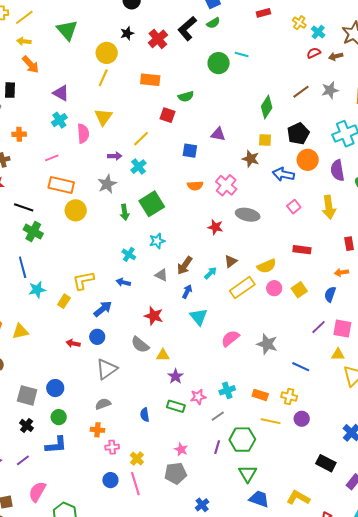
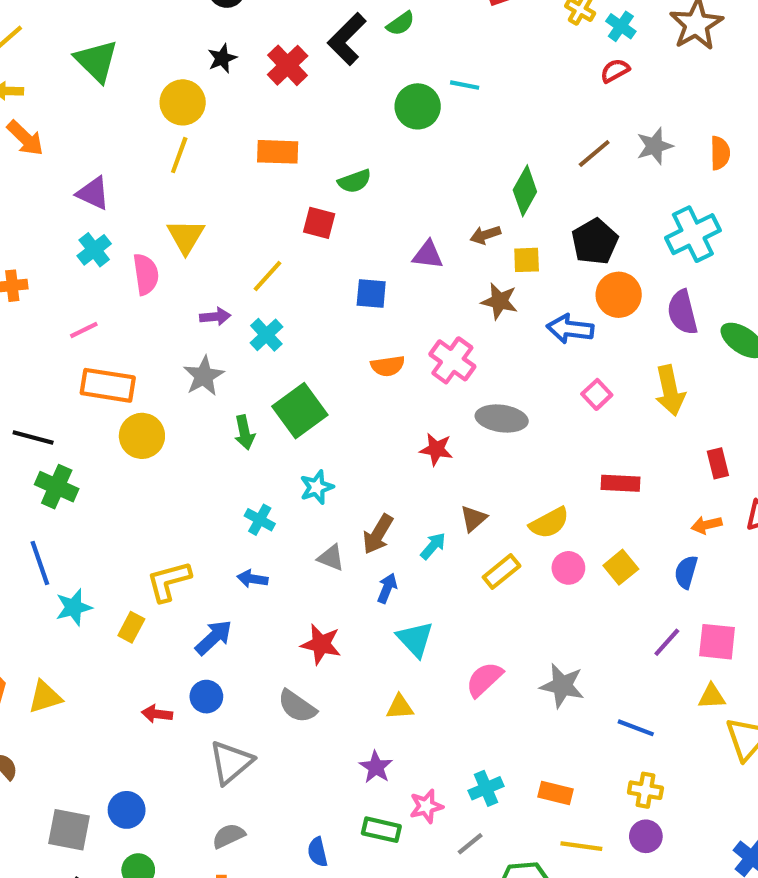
brown arrow: (336, 56) -> (485, 235), moved
yellow rectangle: (242, 288) -> (502, 572), size x0.7
yellow triangle: (163, 355) -> (400, 707), moved
yellow cross: (289, 396) -> (645, 790), moved

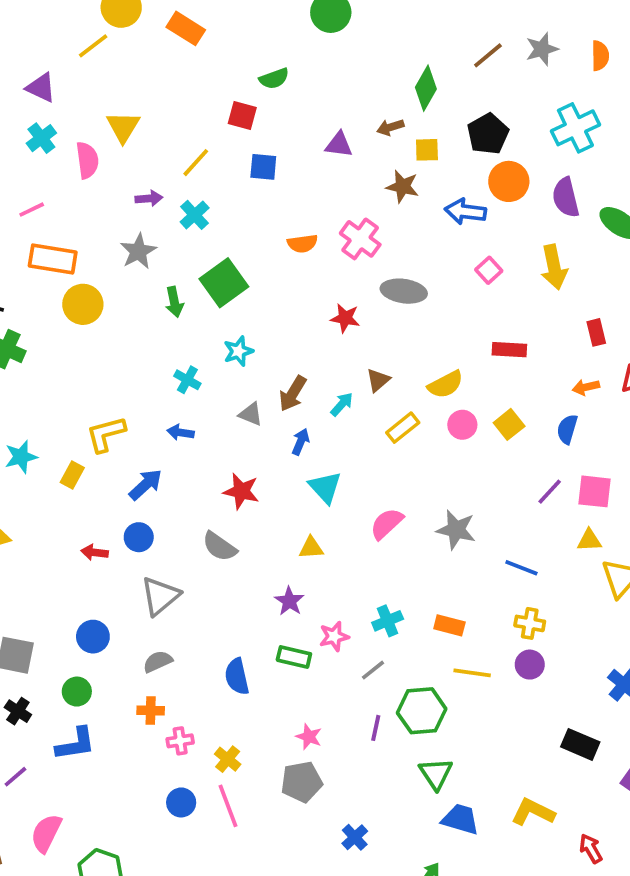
orange rectangle: (278, 152) -> (186, 28), moved, turned 30
yellow line: (179, 155) -> (93, 46), moved, turned 32
blue square: (371, 293) -> (263, 167), moved
blue circle: (127, 810) -> (93, 637), moved
blue semicircle: (318, 852) -> (237, 676), size x1.4

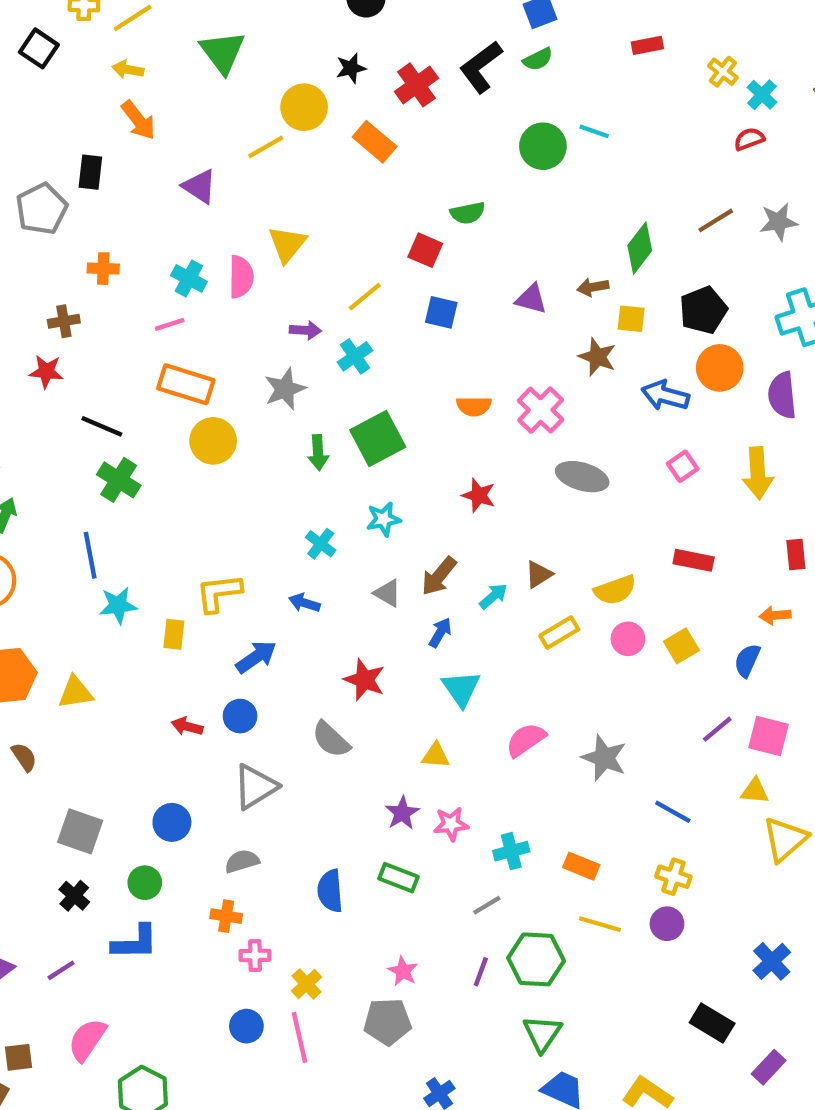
cyan cross: (41, 138) -> (189, 278), moved, turned -32
red star: (345, 318) -> (479, 495), moved
yellow rectangle: (72, 475) -> (174, 634), turned -30
pink star: (334, 636) -> (451, 824), moved

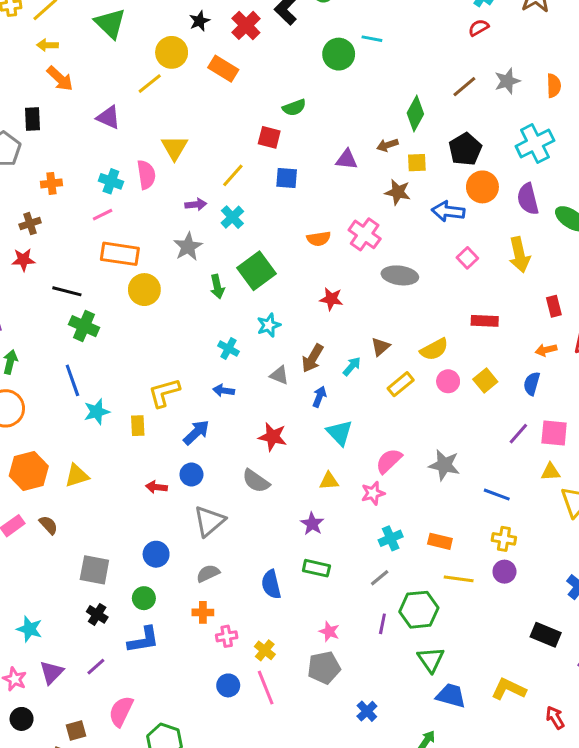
pink star: (451, 824) -> (373, 493), moved

